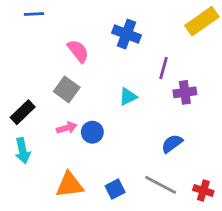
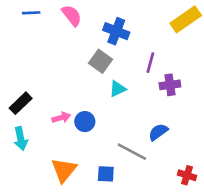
pink semicircle: (78, 51) -> (72, 15), moved
gray square: (67, 89) -> (101, 61), moved
orange triangle: (70, 185) -> (64, 170), turned -44
gray line: (161, 185) -> (132, 152), moved
blue square: (115, 189) -> (106, 174), turned 30

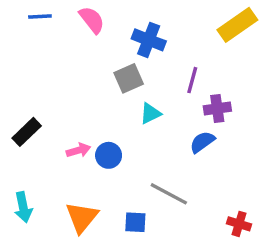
gray square: (101, 61) -> (129, 78), turned 30
blue semicircle: (158, 132) -> (202, 142), moved
cyan arrow: (21, 139) -> (23, 207), moved

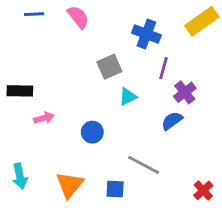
blue cross: (149, 40) -> (146, 34), moved
purple cross: (217, 108) -> (185, 92), turned -30
black rectangle: (27, 132) -> (20, 91), moved, turned 45
pink arrow: (78, 150) -> (44, 118), moved
red cross: (239, 224) -> (203, 190), turned 30

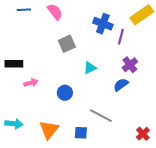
gray square: (109, 67) -> (67, 44), moved
purple line: (163, 68) -> (121, 37), moved
cyan arrow: (20, 176) -> (14, 124), turned -72

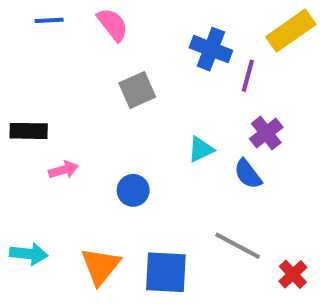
cyan triangle: (90, 68) -> (201, 149), moved
blue semicircle: (121, 85) -> (248, 174), turned -91
gray line: (101, 116) -> (238, 246), moved
blue square: (81, 133) -> (166, 272), size x1.6

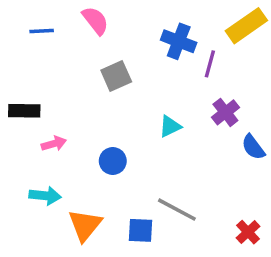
blue line: (49, 20) -> (42, 31), moved
blue semicircle: (248, 174) -> (253, 147), moved
gray line: (238, 246) -> (177, 210), moved
cyan arrow: (29, 254) -> (45, 196), moved
blue square: (166, 272) -> (140, 230), size x0.7

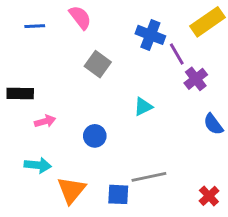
purple line: (210, 64) -> (177, 54), turned -45
gray square: (116, 76) -> (98, 64), turned -30
purple cross: (225, 112) -> (196, 79), moved
gray line: (177, 210) -> (149, 177), turned -40

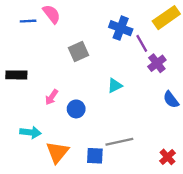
pink semicircle: (80, 17) -> (52, 14), moved
gray square: (98, 64) -> (78, 52), turned 30
pink arrow: (45, 121) -> (52, 97), moved, turned 140

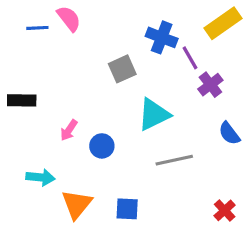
gray square: (78, 52) -> (122, 69), moved
cyan triangle: (115, 86) -> (154, 115), size x1.6
gray line: (119, 142) -> (174, 160), moved

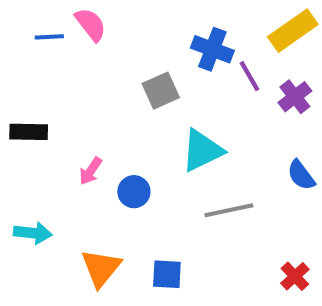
purple cross: (210, 85) -> (295, 97), moved
cyan arrow: (41, 177) -> (33, 233), moved

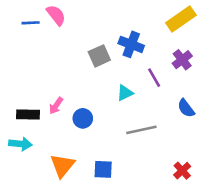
blue cross: (212, 49) -> (131, 44), moved
purple line: (249, 76) -> (154, 78), moved
black rectangle: (29, 132) -> (28, 115), moved
cyan triangle: (202, 150) -> (125, 93), size x0.6

